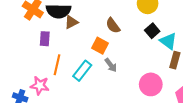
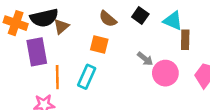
black square: (152, 31) -> (140, 16), moved
purple rectangle: (45, 39) -> (37, 52), size x1.6
gray arrow: (111, 65) -> (145, 59), moved

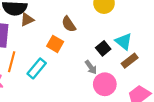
black square: (140, 16) -> (103, 48), moved
brown rectangle: (185, 40) -> (130, 61), turned 35

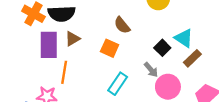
brown triangle: (27, 20) -> (72, 39), moved
cyan rectangle: (37, 68) -> (118, 84), moved

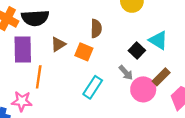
brown semicircle: (122, 25) -> (96, 29), turned -138
brown triangle: (72, 39) -> (58, 44), moved
brown rectangle: (192, 58) -> (161, 77), moved

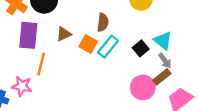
gray arrow: (126, 73) -> (165, 61), moved
cyan rectangle: (93, 87) -> (108, 47), moved

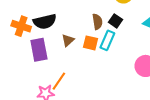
black square: (141, 48) -> (115, 21), moved
orange line: (41, 64) -> (59, 81), moved, turned 36

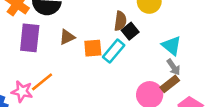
brown semicircle: (97, 22) -> (120, 21), moved
orange square: (90, 43) -> (93, 48), turned -35

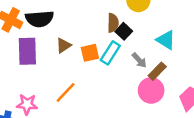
gray arrow: (173, 67) -> (139, 60), moved
orange line: (42, 82) -> (66, 92), moved
brown rectangle: (170, 84) -> (157, 71), moved

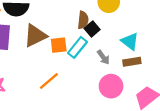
brown triangle: (63, 45) -> (35, 36), size x1.6
brown rectangle: (157, 71) -> (132, 62), moved, turned 30
orange line: (66, 92) -> (49, 81), moved

